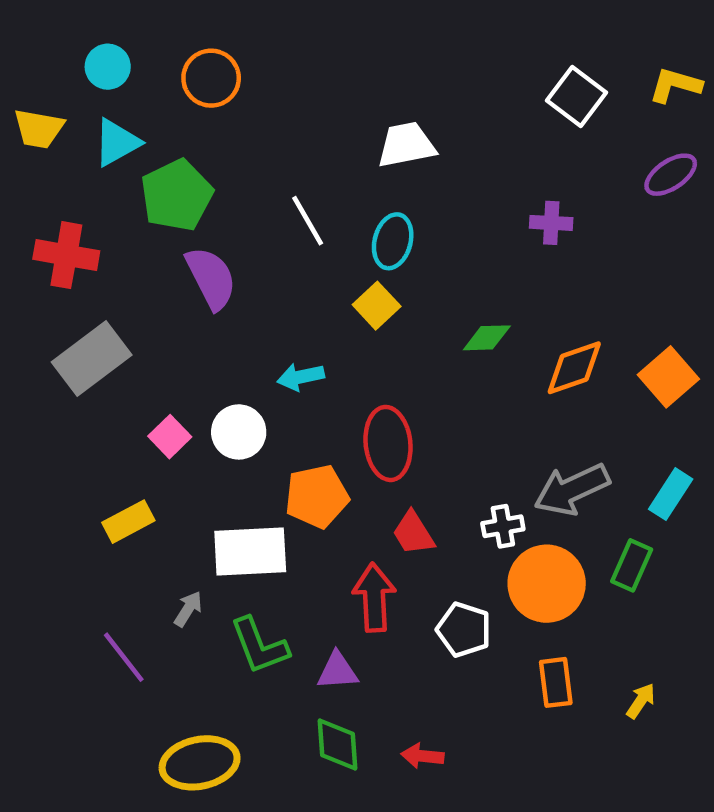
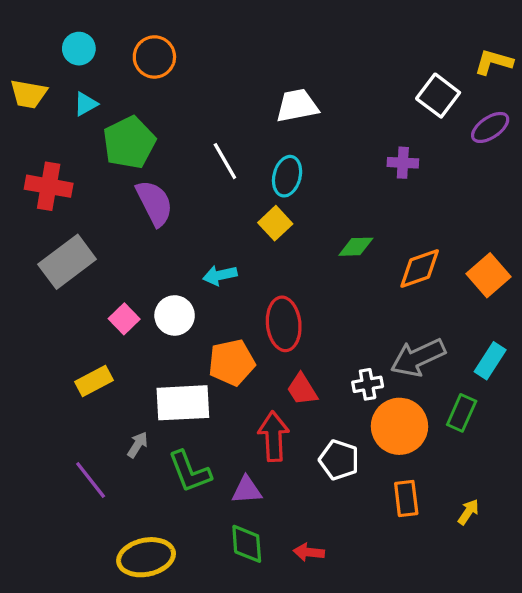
white square: (576, 97) -> (438, 96), moved
cyan triangle: (117, 142) -> (86, 104), size x0.7

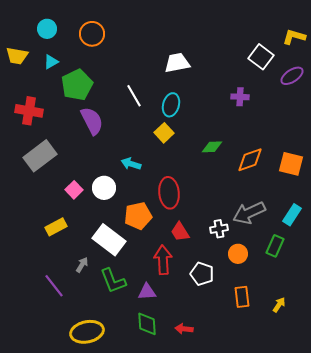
cyan arrow: (220, 275) -> (131, 164), turned 30
orange square: (488, 275) -> (291, 164), turned -35
white rectangle: (183, 403) -> (109, 240), turned 40
orange circle: (399, 426) -> (238, 254), size x0.6

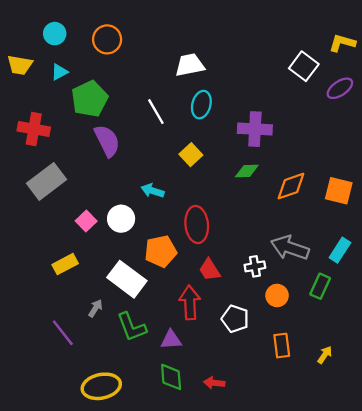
white trapezoid: (177, 63) -> (190, 65), moved
purple cross: (240, 97) -> (255, 129), moved, size x1.6
cyan ellipse: (171, 105) -> (201, 105), moved
gray arrow: (249, 213) -> (290, 248), turned 44

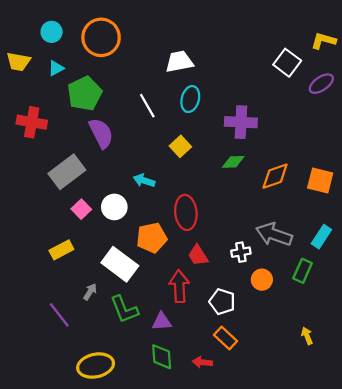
orange circle: (107, 39) -> (101, 37), size x1.4
gray rectangle: (47, 181) -> (67, 172), moved
orange rectangle: (282, 346) -> (226, 338), moved, turned -40
yellow arrow: (325, 355) -> (307, 336), turned -56

